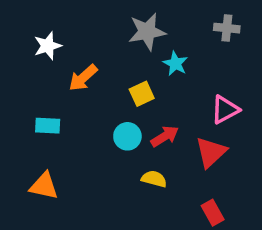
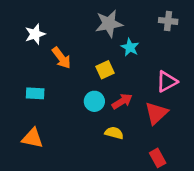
orange arrow: (83, 78) -> (61, 58), turned -85

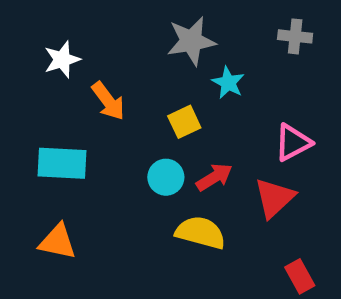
cyan rectangle: (35, 93) -> (62, 163), size x1.5
yellow semicircle: (114, 133) -> (200, 233), size x1.5
red rectangle: (158, 158) -> (300, 276), moved

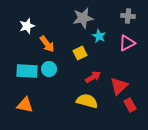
pink triangle: (293, 143) -> (127, 43), moved
cyan circle: (166, 177) -> (49, 69), moved
red rectangle: (300, 276) -> (130, 105), moved

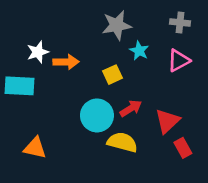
white star: (27, 26) -> (38, 52), moved
orange arrow: (47, 44) -> (66, 62), turned -54
cyan circle: (49, 69) -> (97, 115), moved, size x1.5
cyan rectangle: (27, 71) -> (19, 86), moved

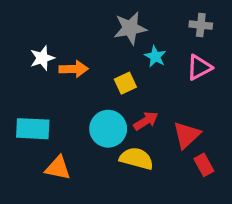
cyan rectangle: (19, 86) -> (33, 129), moved
orange triangle: (35, 148) -> (58, 168), moved

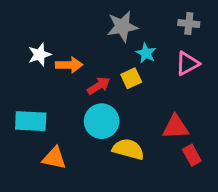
yellow square: (125, 83) -> (131, 78), moved
red arrow: (146, 121) -> (99, 86), moved
red triangle: (187, 135) -> (176, 127), turned 40

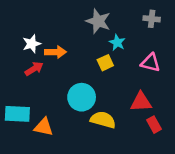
gray star: (122, 27) -> (98, 21), turned 30
pink triangle: (187, 63) -> (150, 63), moved, turned 42
red arrow: (99, 86) -> (34, 69), moved
cyan rectangle: (31, 121) -> (17, 114), moved

